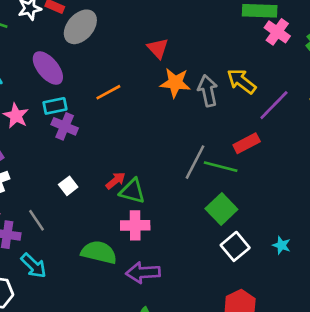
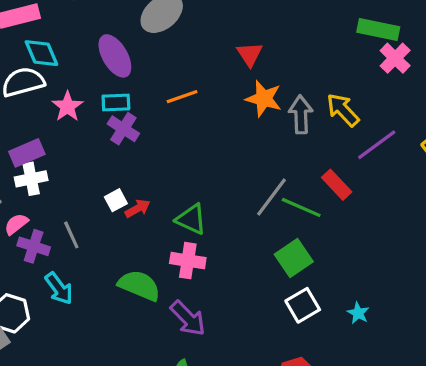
red rectangle: (247, 143) -> (337, 185), turned 65
red arrow: (116, 181) -> (138, 208), moved
purple arrow: (143, 273) -> (188, 318), turned -140

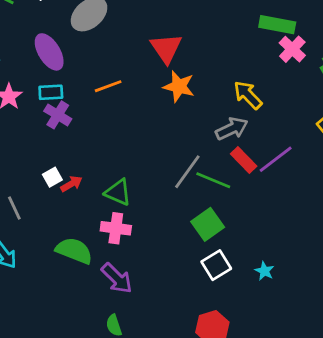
red triangle: (250, 54) -> (166, 48), size x1.4
gray arrow: (301, 114) -> (232, 129), moved, turned 68
purple line: (377, 145) -> (276, 159), moved

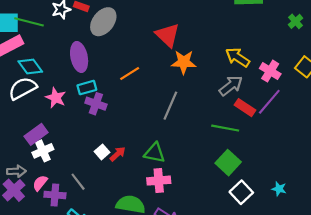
pink cross: (292, 49) -> (270, 71), moved
purple ellipse: (49, 52) -> (79, 57), turned 32
gray line: (187, 172) -> (170, 106), moved

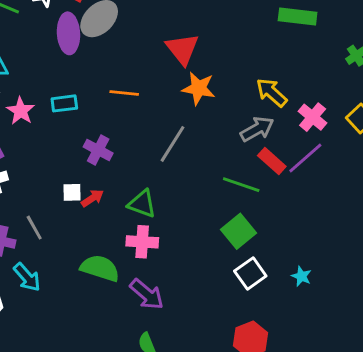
purple ellipse: (79, 57) -> (68, 33), moved
orange line: (130, 73) -> (124, 93), turned 30
purple cross: (96, 104) -> (98, 150), moved
white square: (102, 152) -> (72, 192), turned 32

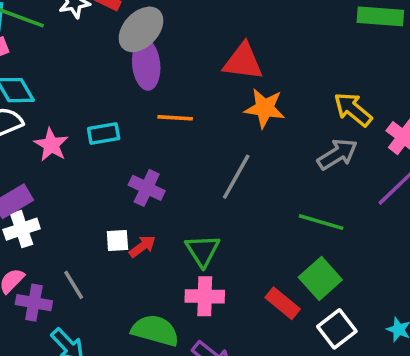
purple ellipse: (68, 33) -> (146, 64), moved
red triangle: (182, 49) -> (243, 62), turned -42
red rectangle: (272, 161) -> (283, 303), moved
green triangle: (142, 204) -> (203, 251), turned 40

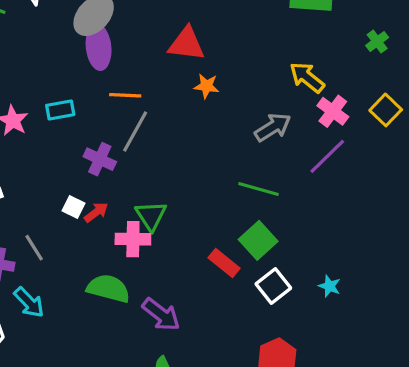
orange star: (265, 108) -> (206, 86), size x0.7
yellow arrow: (353, 109) -> (307, 77), moved
gray line: (236, 177) -> (135, 132), moved
white square: (117, 240) -> (74, 207), turned 30
pink cross: (205, 296) -> (133, 239), moved

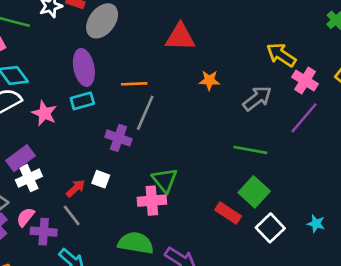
purple ellipse: (99, 47) -> (84, 67), moved
orange star: (206, 86) -> (209, 80), moved
red arrow: (96, 212) -> (76, 188), moved

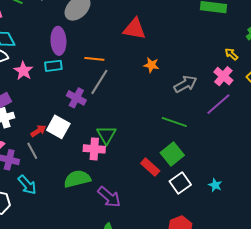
yellow arrow: (281, 55) -> (231, 54), moved, size x0.6
white square: (101, 179) -> (58, 127), size x1.6
green semicircle: (136, 243) -> (77, 179), turned -32

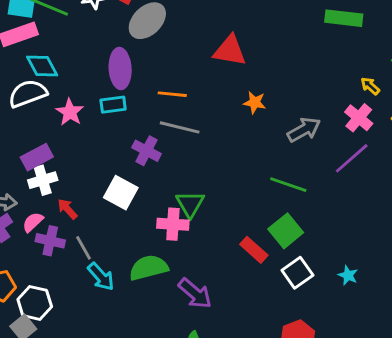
gray line: (99, 82) -> (180, 127), turned 72
red arrow: (38, 131) -> (67, 209), moved, turned -98
gray line: (32, 151) -> (83, 248), moved
cyan arrow: (27, 185) -> (101, 277), moved

